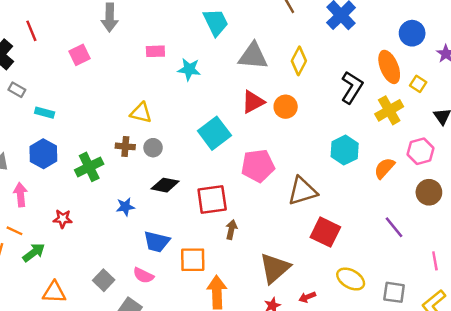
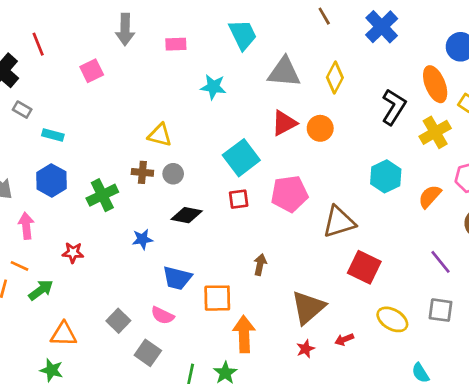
pink rectangle: (155, 51) -> (176, 44), moved
red square: (212, 199) -> (239, 199), moved, size x0.6
gray square: (394, 292) -> (440, 310), moved

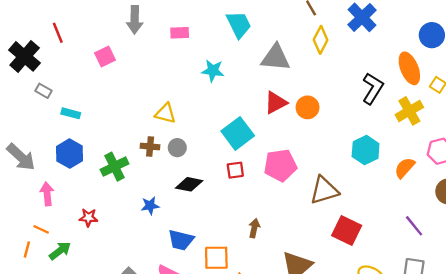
yellow diamond: (335, 78) -> (321, 40), moved

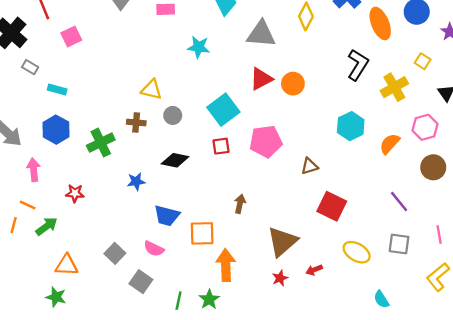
pink square: (105, 56) -> (71, 36), moved
orange ellipse: (409, 68) -> (380, 23), moved
gray circle: (177, 148) -> (173, 115), moved
brown triangle: (324, 190) -> (309, 166), size x0.6

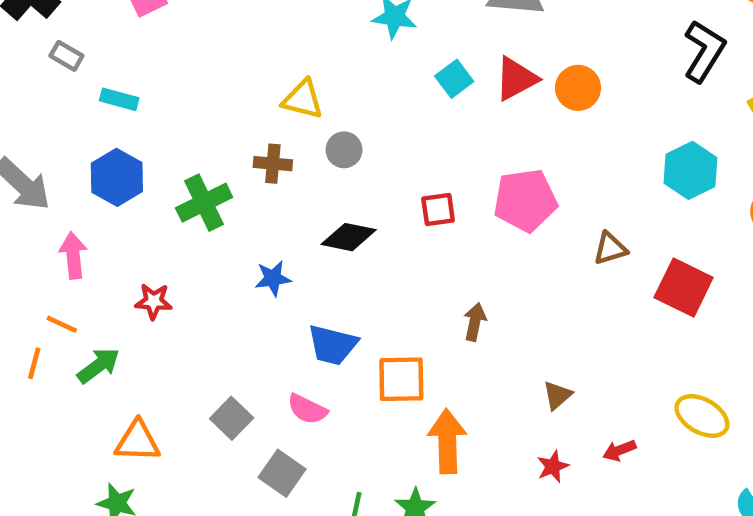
cyan square: (223, 110) -> (454, 79), moved, size x0.6
red square: (332, 206) -> (684, 288), moved
brown triangle: (282, 242) -> (557, 395), size x0.5

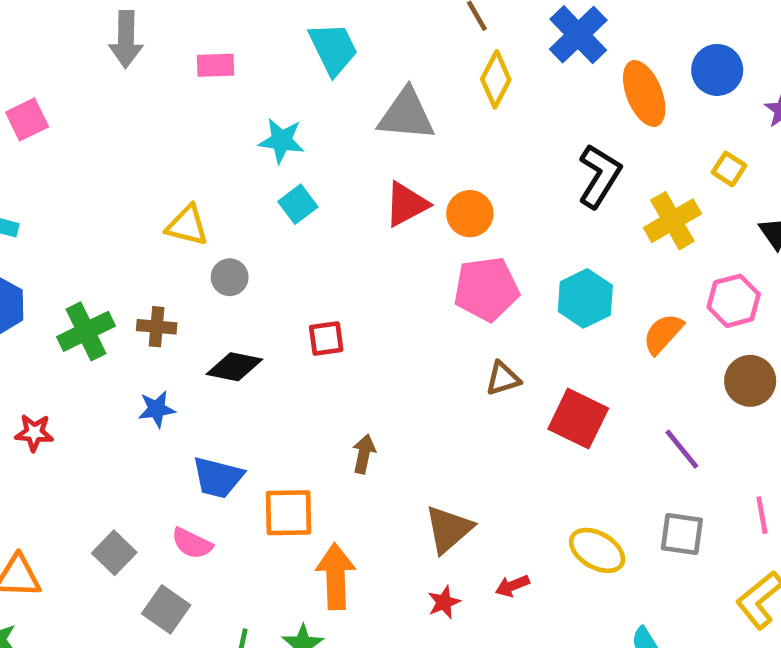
cyan square: (454, 79) -> (298, 204), moved
brown cross: (273, 164) -> (157, 327), moved
pink pentagon: (525, 200) -> (486, 289), moved
brown triangle: (557, 395) -> (449, 529), size x1.6

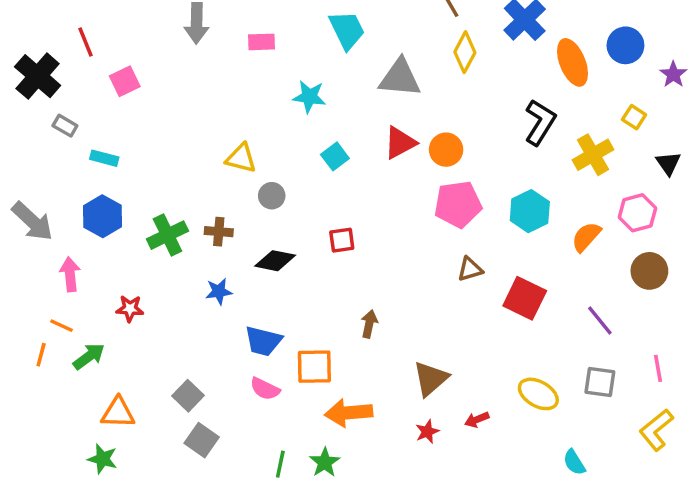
cyan square: (298, 204) -> (335, 156), moved
pink semicircle: (192, 543) -> (265, 389), moved
orange arrow: (336, 576) -> (349, 413), turned -93
gray square: (166, 609) -> (202, 440), moved

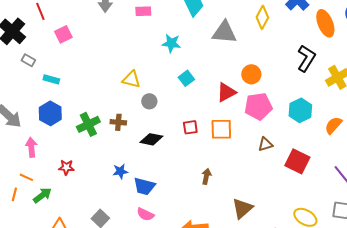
red triangle: (400, 143) -> (226, 92), moved
blue star: (219, 291) -> (120, 171), moved
orange square: (314, 367) -> (221, 129), moved

